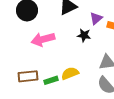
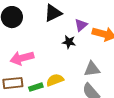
pink arrow: (43, 39) -> (22, 58), moved

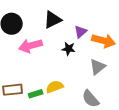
pink arrow: (22, 58) -> (31, 46), moved
gray triangle: (92, 69) -> (98, 67), moved, turned -30

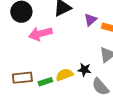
black star: (69, 49) -> (84, 70), moved

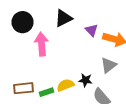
purple triangle: (90, 20) -> (92, 30), turned -32
pink arrow: (40, 34) -> (42, 44), turned 100

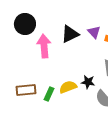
black triangle: (64, 18) -> (70, 34), moved
green rectangle: (46, 92) -> (49, 94), turned -48

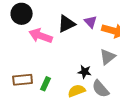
pink arrow: (44, 46) -> (41, 36), turned -65
yellow semicircle: (68, 87) -> (77, 91), moved

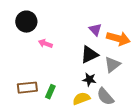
black triangle: (67, 24) -> (89, 55), moved
pink arrow: (41, 36) -> (45, 44), size x0.6

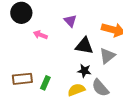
purple triangle: (95, 30) -> (70, 21), moved
black triangle: (89, 55) -> (84, 46), turned 36

